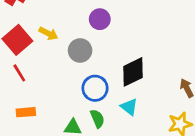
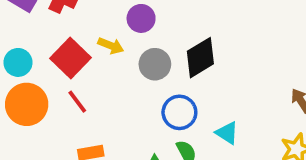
purple circle: (100, 19) -> (141, 18), moved
black diamond: (133, 72) -> (200, 58), moved

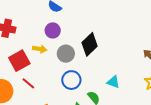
red square: (71, 58) -> (19, 61), turned 30
blue circle: (179, 112) -> (71, 80), moved

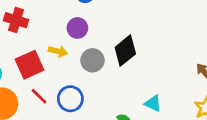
blue circle: (71, 80) -> (70, 99), moved

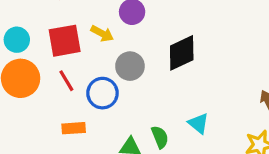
gray circle: (92, 60) -> (130, 66), moved

